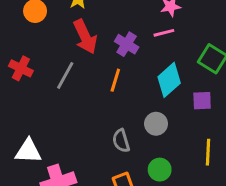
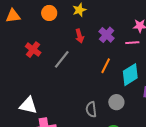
red arrow: (85, 37) -> (79, 36), size x0.6
purple cross: (127, 44) -> (107, 35), moved
orange line: (115, 80) -> (106, 66), moved

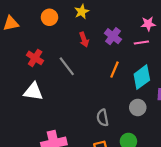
gray line: (62, 59) -> (67, 66), turned -72
gray circle: (116, 102) -> (138, 107), moved
white triangle: (28, 105) -> (33, 92), moved

